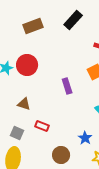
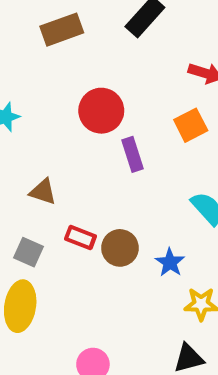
red circle: (27, 65) -> (101, 111), moved
brown circle: (61, 155) -> (120, 248), moved

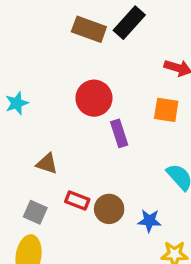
brown rectangle: (62, 30) -> (89, 29), moved, turned 40
orange square: (191, 125) -> (166, 110), turned 36
blue star: (170, 262) -> (149, 221), turned -30

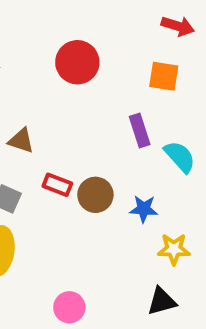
purple rectangle: (119, 133) -> (140, 131), moved

